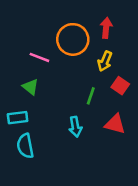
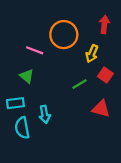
red arrow: (106, 28) -> (104, 24), moved
green line: (91, 96) -> (80, 84), turned 40
cyan arrow: (75, 127) -> (45, 114), moved

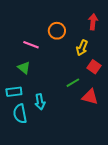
orange circle: (64, 35) -> (57, 31), size x0.7
green line: (80, 84) -> (73, 83), moved

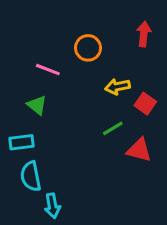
yellow arrow: (82, 48) -> (117, 87), moved, turned 56
cyan arrow: (40, 102) -> (52, 206), moved

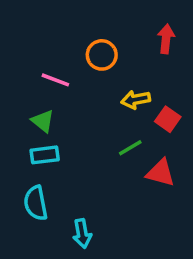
cyan rectangle: (21, 142) -> (45, 155), moved
cyan arrow: (52, 206) -> (82, 233), moved

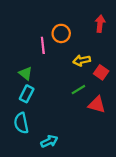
pink line: (55, 80) -> (43, 45), moved, turned 63
cyan rectangle: (45, 155) -> (27, 94), turned -56
cyan arrow: (82, 233) -> (49, 141), turned -105

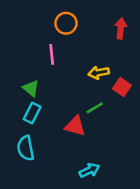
orange circle: (61, 33) -> (66, 23), moved
red triangle: (97, 105) -> (75, 126), moved
cyan arrow: (49, 141) -> (89, 170), moved

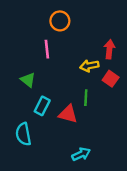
red arrow: (121, 28) -> (109, 49), moved
green line: (95, 108) -> (86, 98), turned -56
cyan rectangle: (32, 113) -> (42, 106), moved

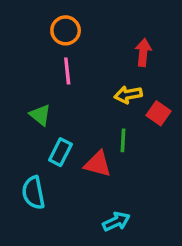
orange circle: (60, 21) -> (66, 30), moved
red arrow: (109, 49) -> (143, 52), moved

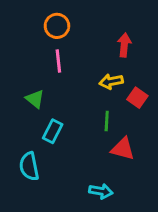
red triangle: (98, 164) -> (123, 149), moved
cyan arrow: (116, 221) -> (101, 191), turned 35

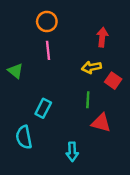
green triangle: (35, 99) -> (16, 71), moved
cyan arrow: (101, 191) -> (72, 152), moved, turned 78

